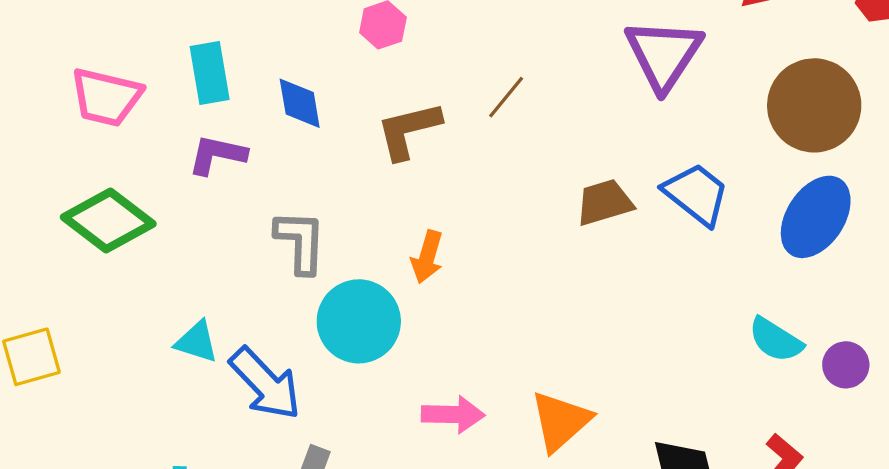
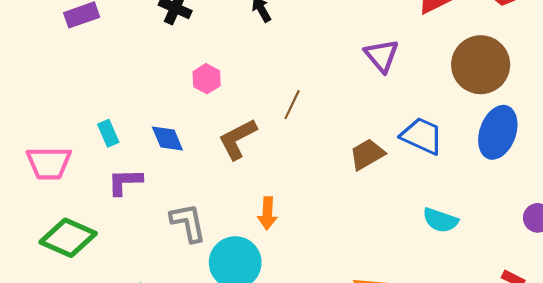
purple triangle: (664, 54) -> (382, 56), size x0.7
cyan rectangle: (210, 73) -> (108, 133), size x0.7
cyan semicircle: (776, 340) -> (440, 220), moved

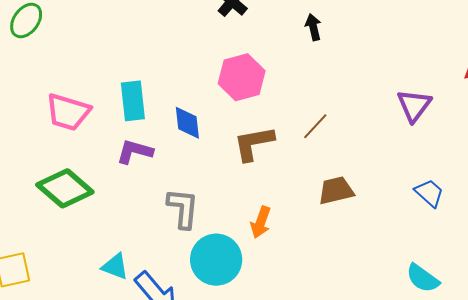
pink hexagon: (207, 79) -> (242, 77), size x1.6
cyan rectangle: (108, 133) -> (133, 101), size x1.5
blue trapezoid: (422, 136) -> (429, 193), size x0.7
brown trapezoid: (367, 154) -> (336, 190), moved

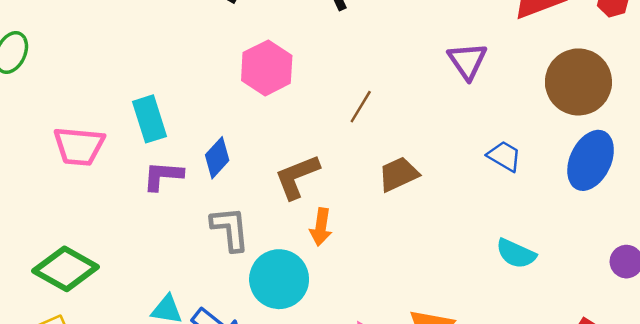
blue diamond: (187, 123) -> (217, 158), moved, turned 60
brown L-shape: (254, 143) -> (297, 177), moved
green diamond: (65, 188) -> (66, 269), moved

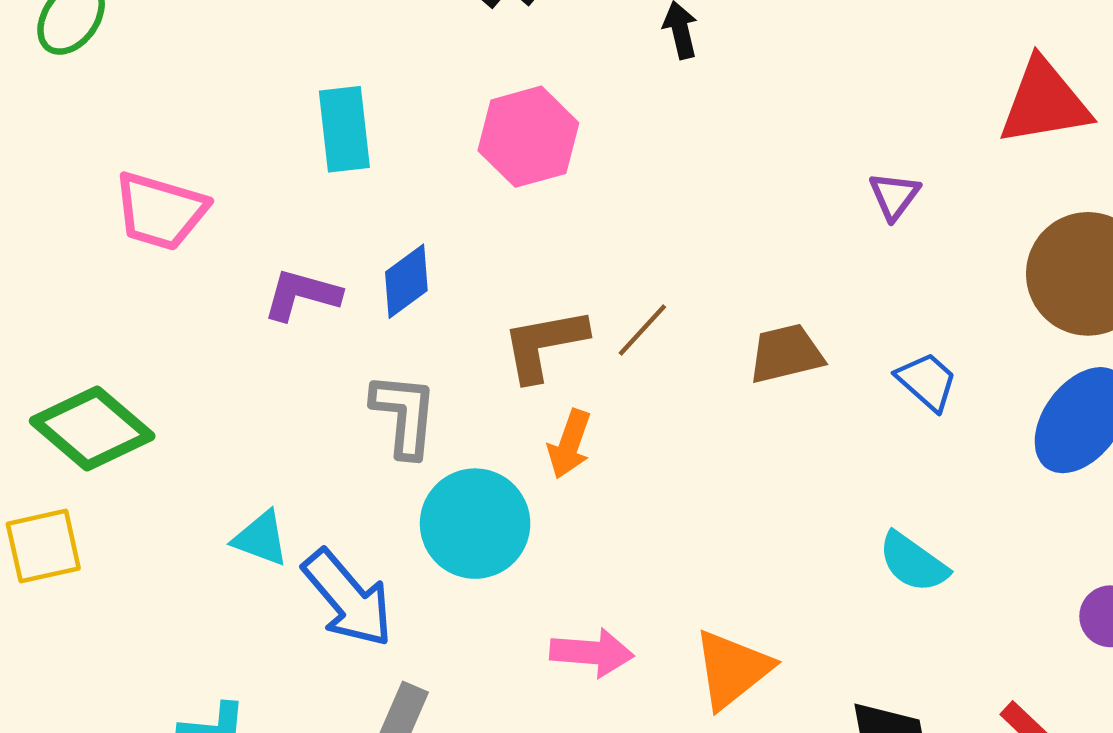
purple triangle: (467, 61) -> (894, 196), size x0.7
brown line: (361, 107) -> (642, 330), moved
cyan rectangle: (149, 119) -> (344, 129), moved
brown trapezoid: (399, 174) -> (786, 354), moved

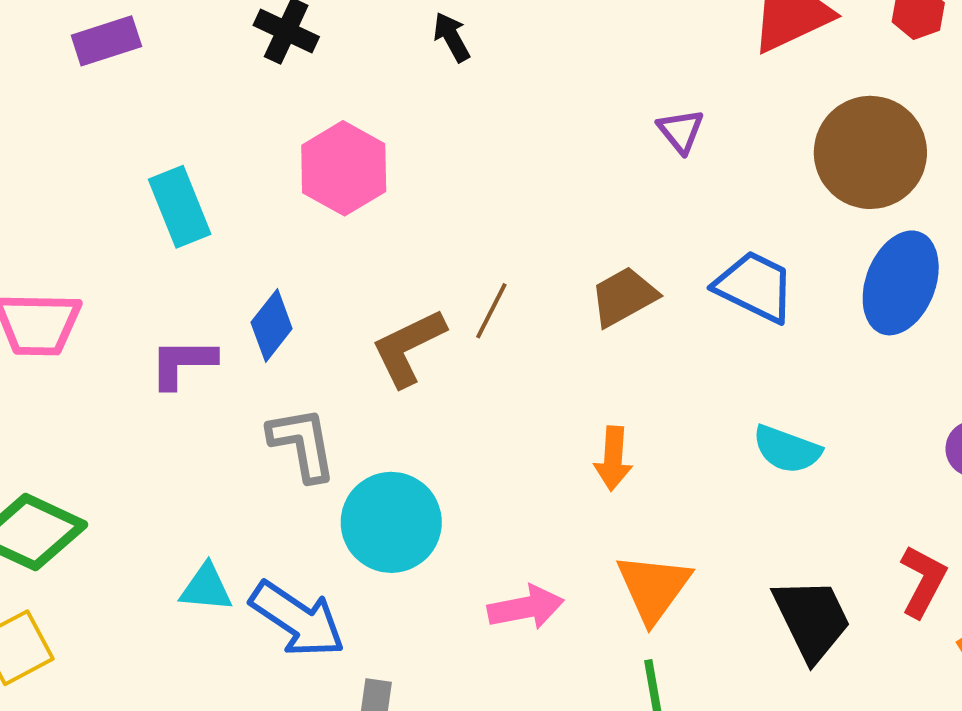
blue trapezoid: (927, 381) -> (755, 287), size x1.4
orange arrow: (569, 444) -> (613, 459), moved

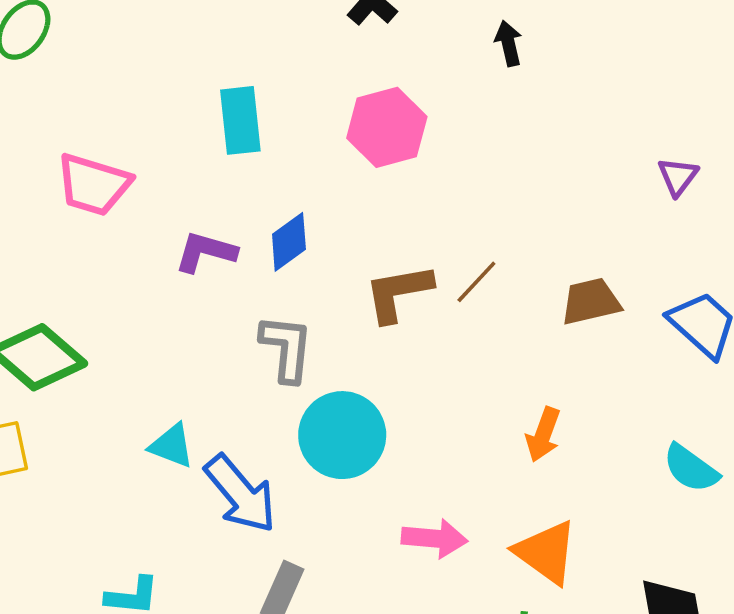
orange triangle: (653, 588) -> (546, 552), turned -46

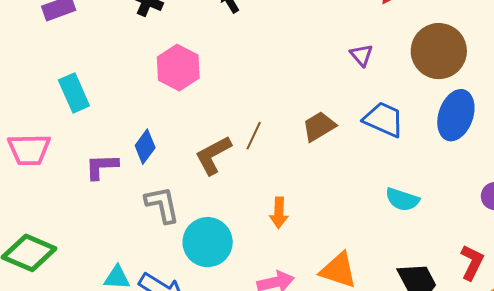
cyan rectangle: (240, 120) -> (74, 93), moved
purple triangle: (678, 176) -> (361, 55), moved
orange arrow: (543, 435) -> (279, 213), moved

